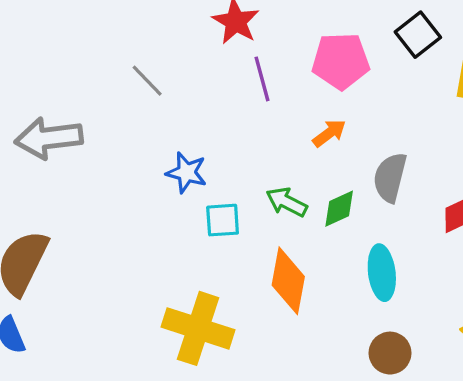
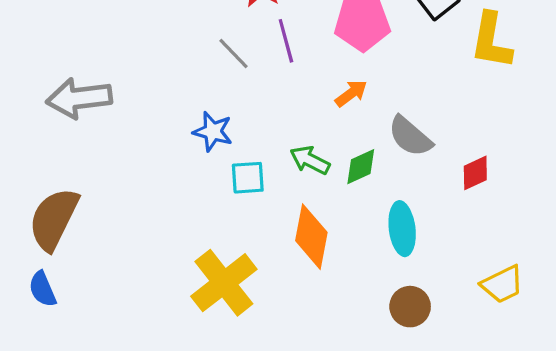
gray line: (147, 81) -> (233, 54), moved
gray semicircle: (390, 177) -> (410, 136), turned -63
yellow cross: (198, 328) -> (224, 283), turned 34

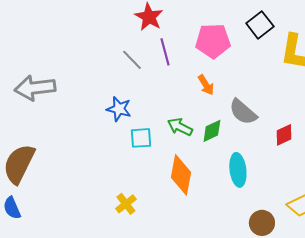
orange arrow: (351, 93) -> (206, 85), turned 95
yellow cross: (224, 283) -> (126, 204), size x0.5
brown circle: (410, 307) -> (262, 223), moved

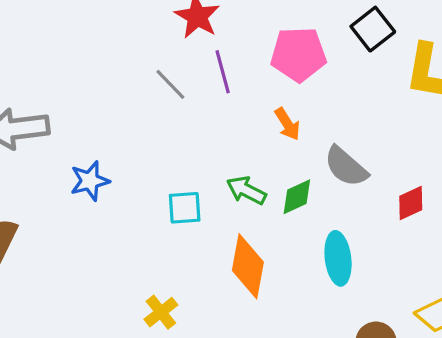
blue star: (119, 109) -> (90, 181), moved, turned -30

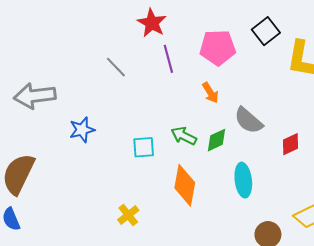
gray line: (170, 84) -> (116, 67), moved

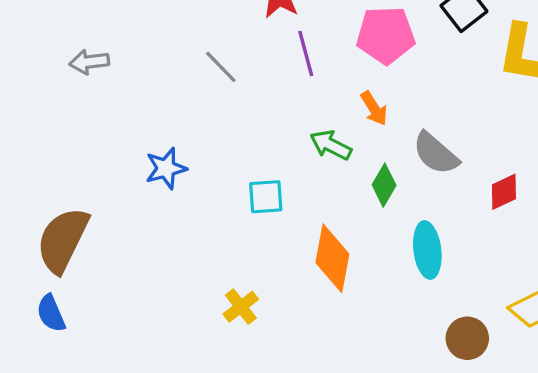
gray arrow: (35, 96) -> (89, 62), moved, size x0.6
green arrow: (184, 136) -> (331, 145), moved
green diamond: (217, 140) -> (384, 185), turned -35

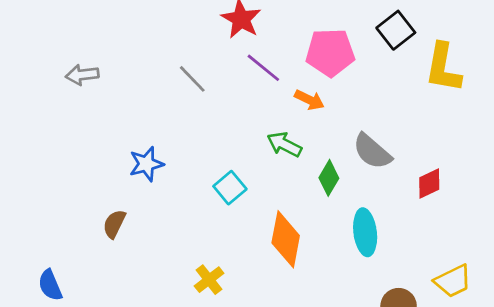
purple line: (306, 53) -> (263, 68), turned -36
orange arrow: (374, 108) -> (309, 100), moved, turned -32
cyan square: (266, 197) -> (230, 188), turned -36
brown semicircle: (63, 240) -> (114, 224), moved, size x0.5

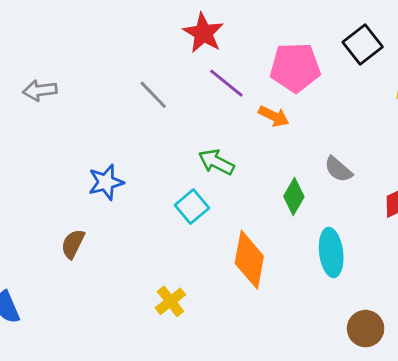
green arrow: (284, 144) -> (216, 162), moved
gray semicircle: (372, 151) -> (338, 169), size x0.7

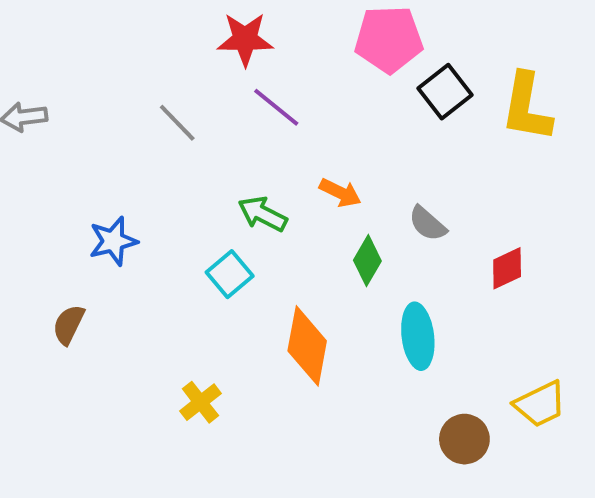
red star: (203, 33) -> (245, 39), turned -30
black square: (363, 44) -> (445, 92), moved
pink pentagon: (295, 67) -> (389, 39), moved
orange arrow: (274, 116) -> (340, 193), moved

